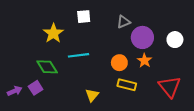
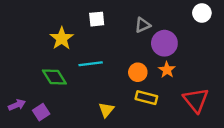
white circle: (175, 40) -> (202, 13), moved
purple square: (36, 88) -> (41, 112), moved

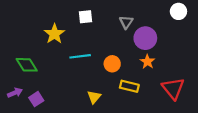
gray triangle: (143, 25) -> (126, 22), turned -32
orange circle: (138, 72) -> (112, 64), moved
green diamond: (54, 77) -> (27, 65), moved

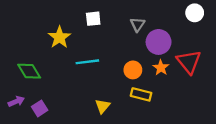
orange circle: (112, 64) -> (133, 70), moved
red triangle: (173, 88) -> (189, 62), moved

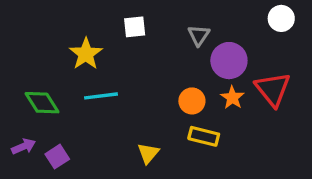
cyan line: (87, 62) -> (101, 96), moved

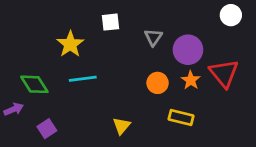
gray triangle: (199, 35) -> (153, 37), moved
yellow rectangle: (204, 136) -> (181, 118), moved
purple arrow: (24, 146) -> (14, 109), moved

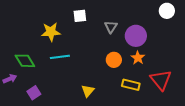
yellow star: (70, 44) -> (51, 32), turned 30
red triangle: (224, 73) -> (161, 80), moved

